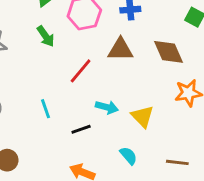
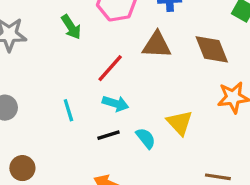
cyan arrow: (107, 107) -> (116, 104), moved
cyan semicircle: (128, 156) -> (146, 138), moved

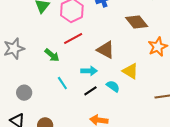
green arrow: (71, 27) -> (52, 55), moved
brown triangle: (157, 45) -> (106, 50), moved, turned 42
red line: (110, 68) -> (73, 39), moved, turned 36

